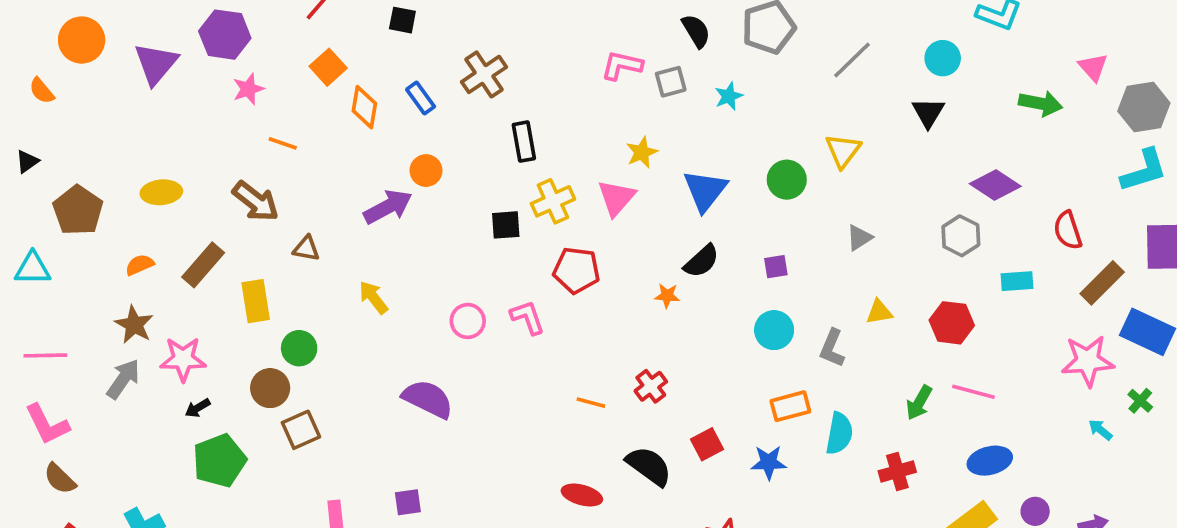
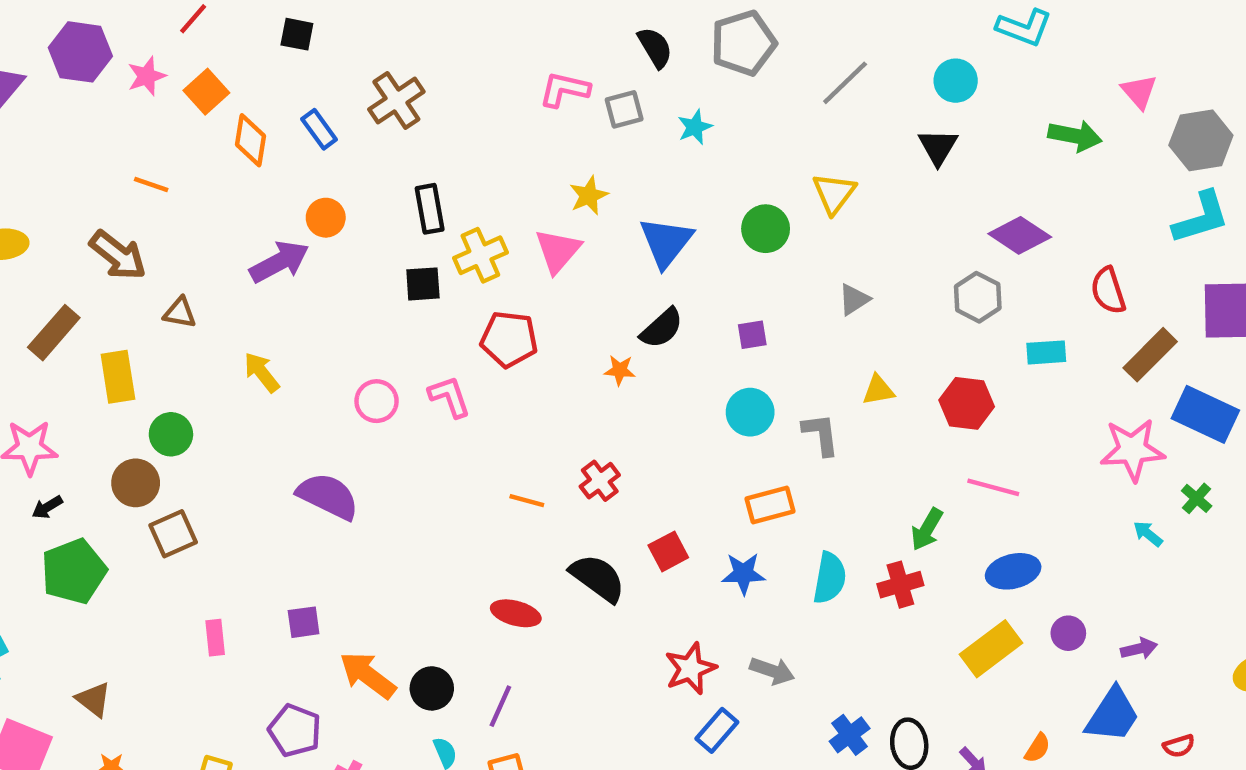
pink star: (248, 89) -> (147, 76), moved
black rectangle: (524, 142) -> (430, 209), moved
gray L-shape: (832, 348) -> (821, 434), turned 150
green arrow: (919, 403) -> (927, 529), moved
cyan semicircle: (839, 433) -> (830, 578), moved

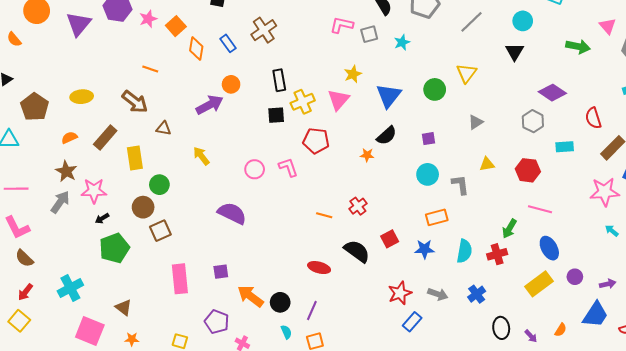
blue ellipse: (1013, 571) -> (549, 248), turned 75
pink rectangle: (215, 638) -> (180, 279), size x1.8
blue cross: (850, 735) -> (477, 294), moved

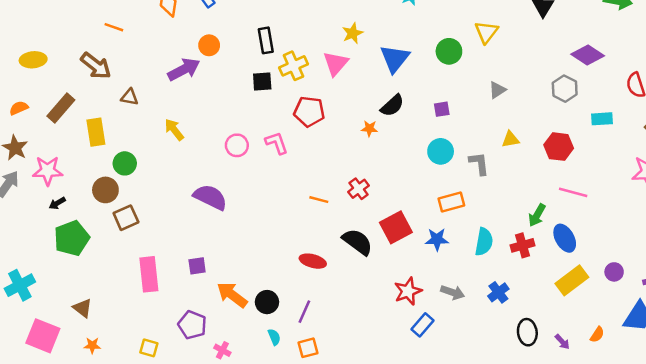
red square: (390, 239) -> (396, 227), size x1.5
blue ellipse: (549, 248) -> (565, 238), moved

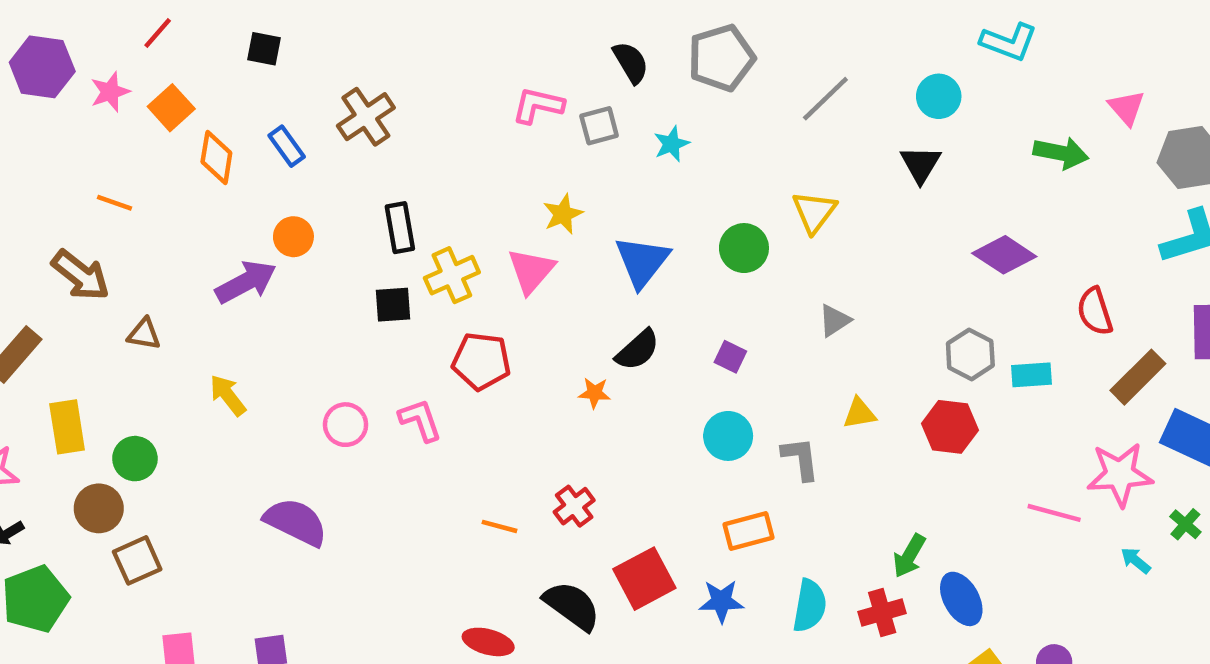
gray hexagon: (565, 89) -> (970, 354), moved
purple square: (442, 109) -> (730, 357), turned 35
yellow rectangle: (96, 132) -> (67, 427), moved
pink line: (573, 192) -> (1054, 513), moved

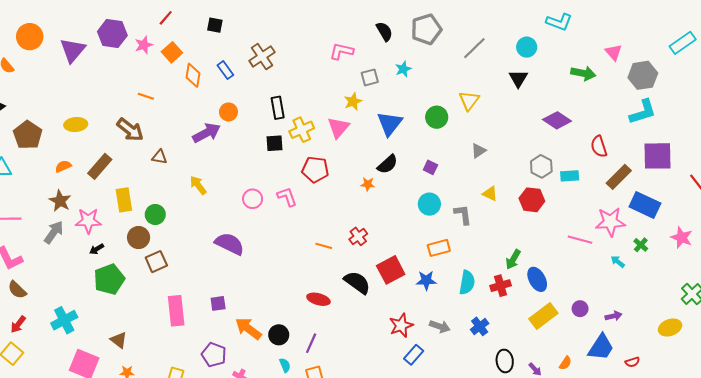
gray square: (599, 126) -> (370, 77), moved
yellow triangle: (859, 413) -> (490, 194), turned 35

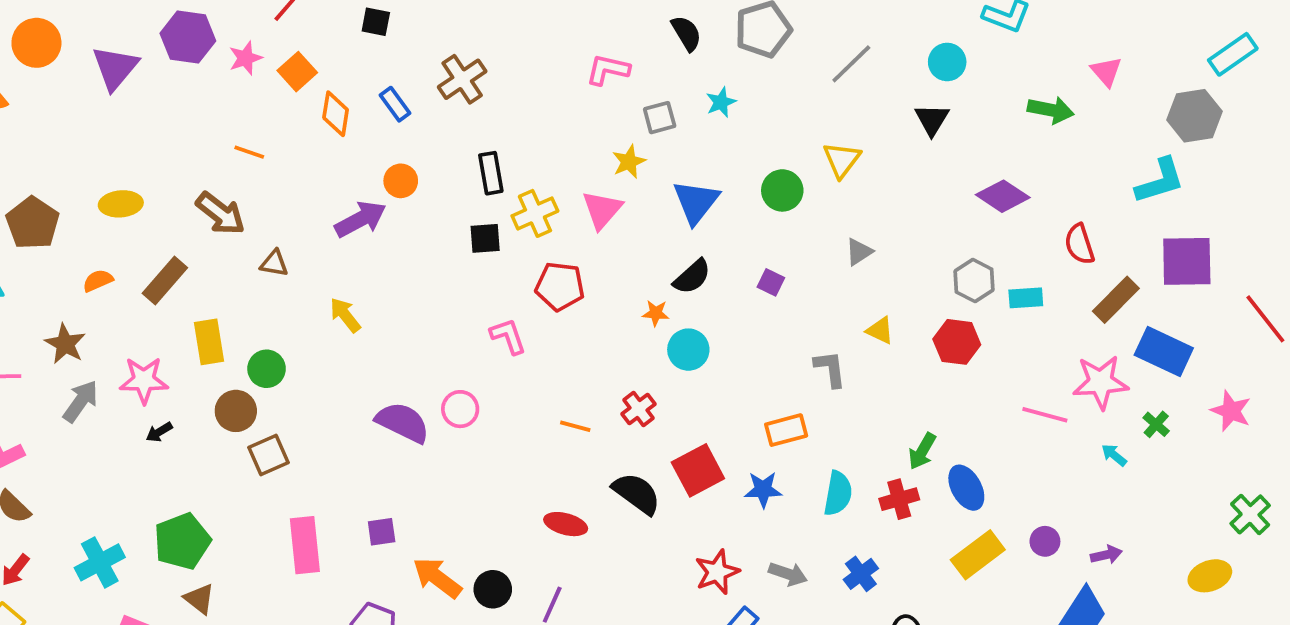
gray hexagon: (643, 75) -> (1194, 116), moved
pink circle: (253, 199) -> (460, 409), moved
brown star: (60, 201) -> (65, 344), moved
cyan circle: (429, 204) -> (688, 350), moved
green pentagon: (109, 279) -> (182, 541), moved

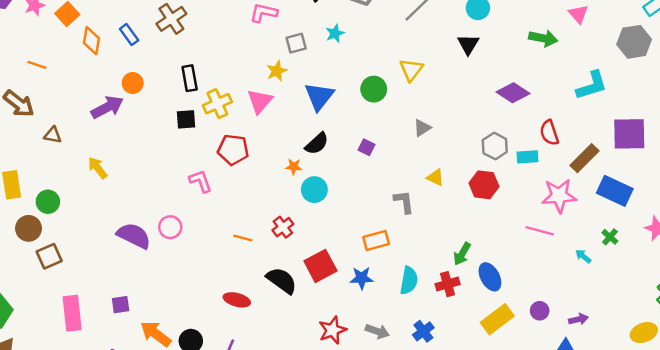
cyan L-shape: (1160, 181) -> (592, 85), moved
red semicircle: (1079, 244) -> (549, 133), moved
pink star: (1101, 382) -> (559, 196), moved

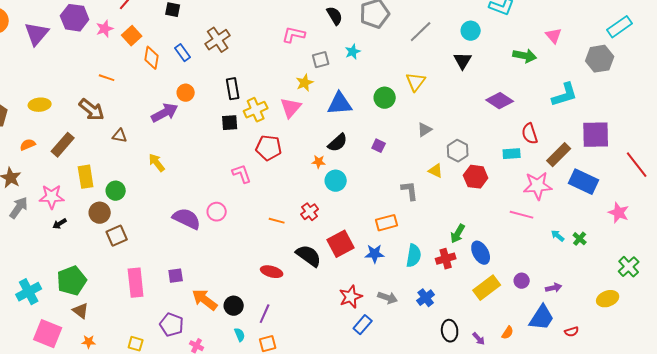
blue triangle: (319, 96) -> (340, 104), turned 48
gray hexagon: (495, 146) -> (458, 151), moved
green cross: (610, 237) -> (580, 239), moved

